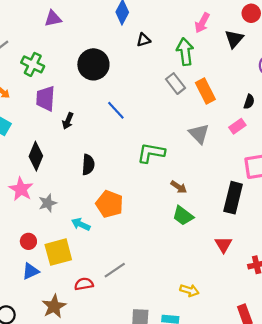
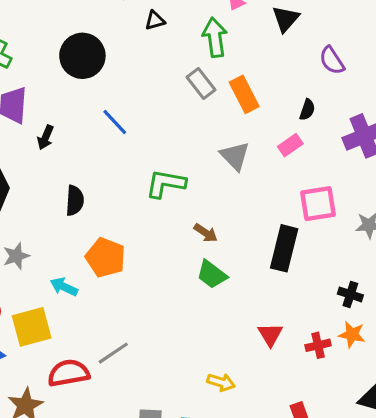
red triangle: (223, 245) -> (270, 335), moved
red semicircle: (84, 284) -> (69, 373), size x1.5

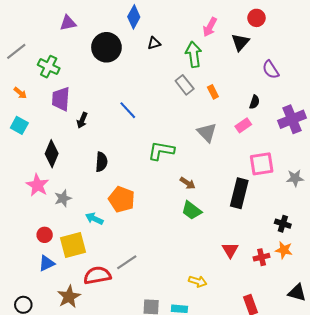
black circle: (82, 56) -> (106, 47), moved
orange rectangle: (244, 94) -> (213, 92), size x0.6

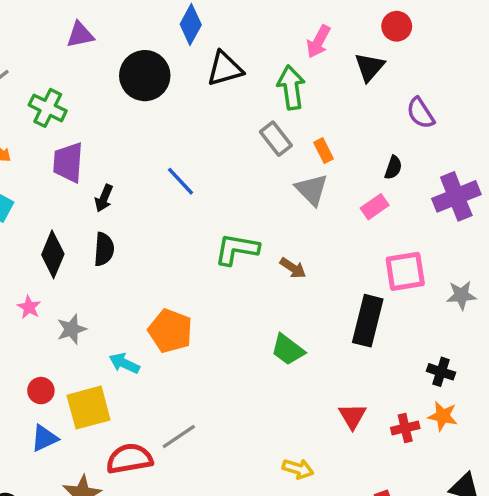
black triangle: (154, 43) -> (225, 69), size x1.6
gray triangle: (207, 132) -> (312, 190), moved
black semicircle: (101, 162) -> (104, 249), moved
brown arrow: (188, 183) -> (293, 268), moved
pink star: (38, 185) -> (29, 307), size x0.6

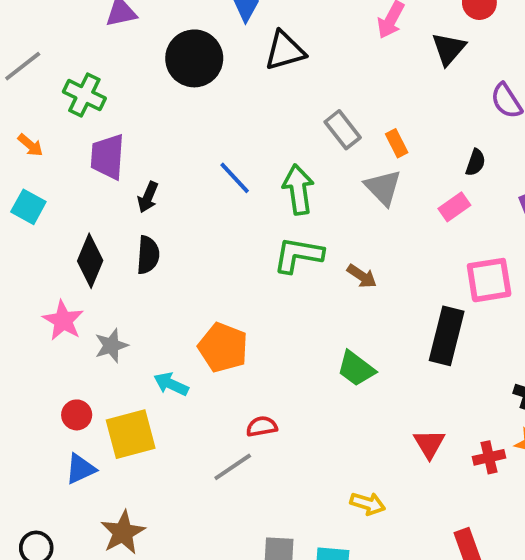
green arrow: (291, 88) -> (298, 189), moved
pink star: (29, 307) -> (63, 320), size x1.5
red semicircle: (129, 459) -> (262, 426), moved, size x0.6

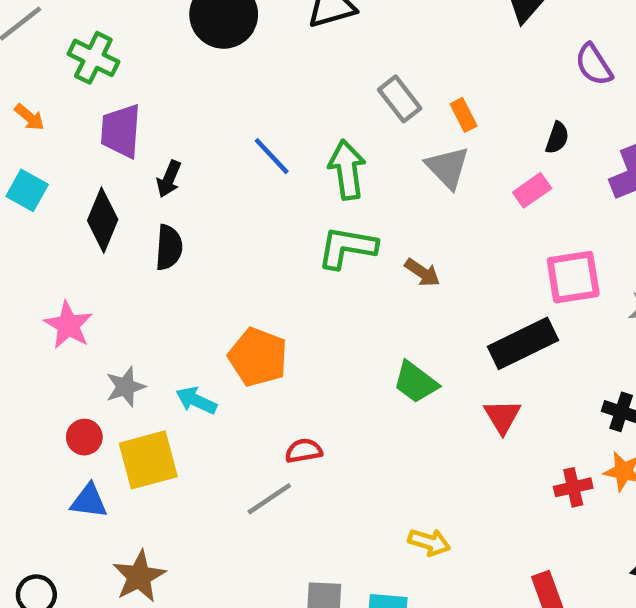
black diamond: (90, 261) -> (103, 220), moved
black rectangle: (447, 336) -> (523, 343), turned 50
gray star: (111, 346) -> (125, 387), moved
red triangle: (429, 444) -> (502, 416), moved
blue triangle: (81, 469) -> (89, 501), turned 32

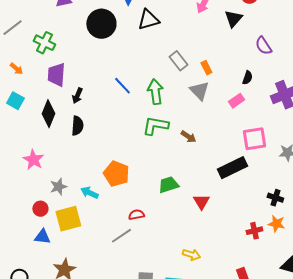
green trapezoid: (416, 382) -> (168, 185), moved, turned 125
red triangle: (502, 416) -> (201, 202), moved

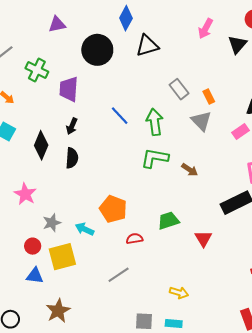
purple trapezoid: (56, 75) -> (69, 89), moved
red semicircle: (136, 215) -> (134, 239), moved
yellow arrow: (191, 255) -> (179, 293), moved

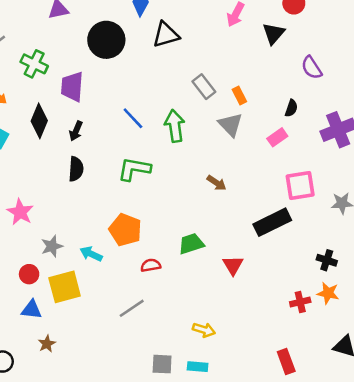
black diamond: (41, 145) -> (39, 121), moved
green L-shape: (155, 158) -> (134, 169), moved
brown star: (58, 311) -> (47, 344), moved, size x0.6

